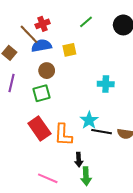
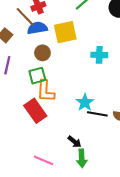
yellow square: (69, 50) -> (65, 32), size x1.6
cyan cross: (106, 84) -> (99, 55), moved
orange L-shape: (63, 135) -> (46, 91), moved
black arrow: (79, 160) -> (75, 142), turned -48

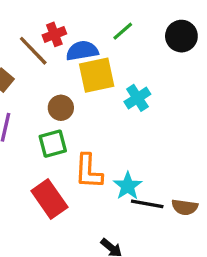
blue semicircle: (37, 28) -> (82, 51), moved
cyan cross: (99, 55) -> (137, 98), moved, turned -35
orange L-shape: (46, 91) -> (89, 171), moved

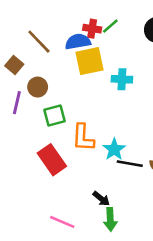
red cross: (54, 34) -> (92, 29), moved, turned 30
cyan cross: (137, 98) -> (122, 79), turned 36
brown circle: (61, 108) -> (38, 87), moved

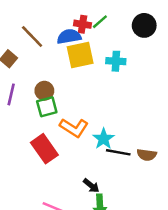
cyan cross: (122, 79) -> (116, 61), moved
brown circle: (38, 87) -> (44, 91), moved
orange L-shape: (83, 138) -> (74, 128), turned -60

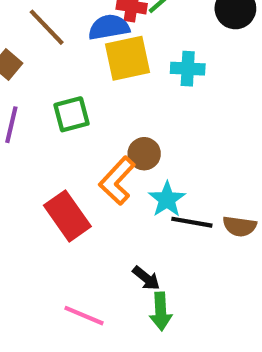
brown circle: (44, 91) -> (144, 154), moved
green square: (47, 107) -> (72, 114), moved
orange L-shape: (74, 128) -> (117, 181), turned 100

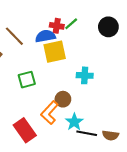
cyan cross: (188, 69) -> (85, 75), moved

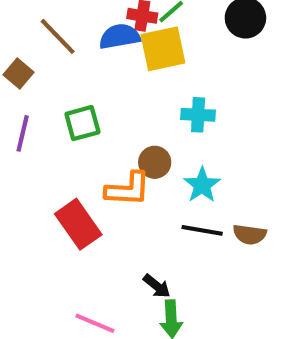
yellow square: (55, 52) -> (163, 49), moved
orange L-shape: (50, 113) -> (128, 189), turned -130
cyan star: (74, 122) -> (202, 185), moved

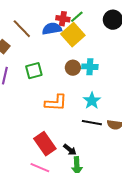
yellow square: (163, 49) -> (73, 35), turned -30
brown circle: (155, 162) -> (73, 68), moved
red rectangle: (78, 224) -> (45, 144), moved

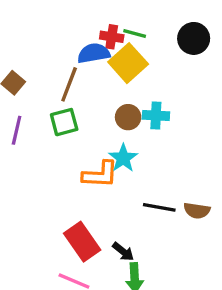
green line: (77, 17) -> (135, 34), turned 56
brown line: (22, 29) -> (69, 84), moved, turned 65
cyan star: (92, 101) -> (123, 158), moved

